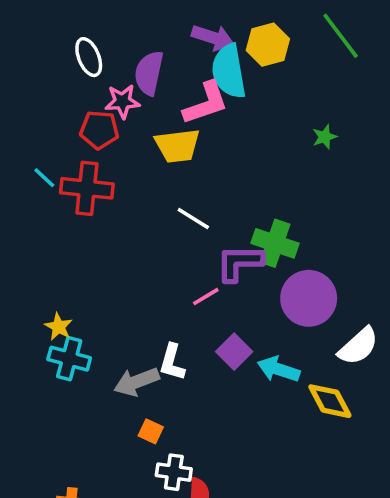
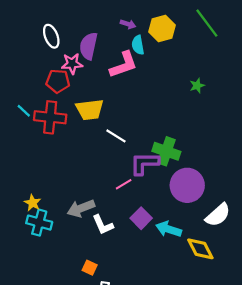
purple arrow: (213, 38) -> (128, 24), size x0.6
cyan semicircle: (229, 71) -> (138, 45), size x0.6
yellow trapezoid: (177, 146) -> (90, 110), moved
white L-shape: (172, 362) -> (103, 225), turned -40
gray arrow: (137, 382) -> (81, 208), moved

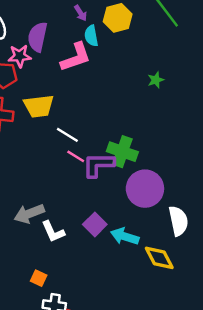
purple arrow: (128, 24) -> (81, 13), turned 40
pink line: (124, 184) -> (76, 156), moved, turned 63
white semicircle: (218, 215) -> (178, 221), turned -60

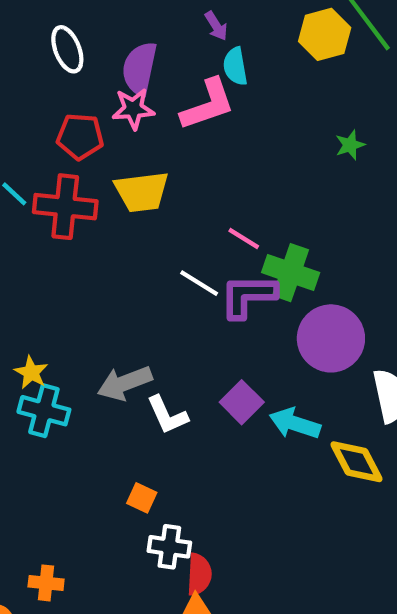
yellow hexagon: (118, 18) -> (325, 34), moved
pink star: (20, 56) -> (133, 109), moved
white line: (67, 135) -> (199, 283), moved
pink line: (76, 156) -> (244, 239), moved

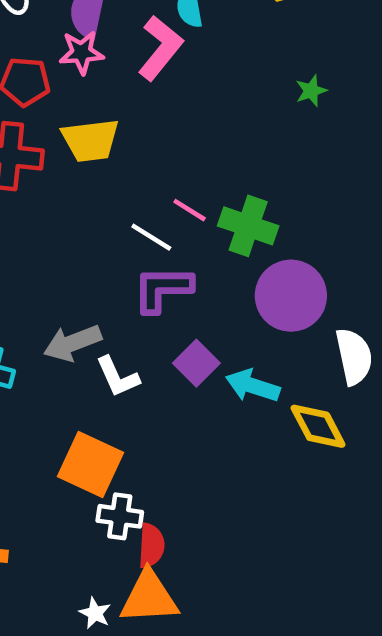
pink L-shape: (208, 105) -> (160, 48), turned -32
pink line: (244, 239) -> (190, 210), moved
purple L-shape: (248, 296) -> (163, 289), moved
orange square: (142, 498) -> (91, 465), size x2.0

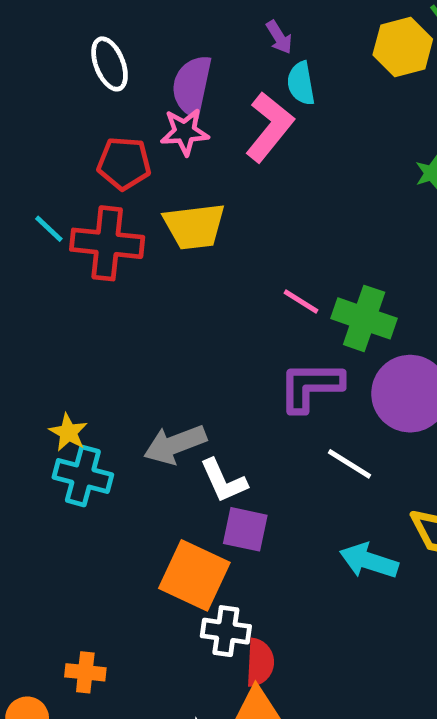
white line: (151, 237) -> (349, 464), moved
purple L-shape: (163, 289) -> (311, 386), moved
purple square: (196, 363) -> (245, 529), moved, turned -33
cyan arrow: (253, 386) -> (369, 561), moved

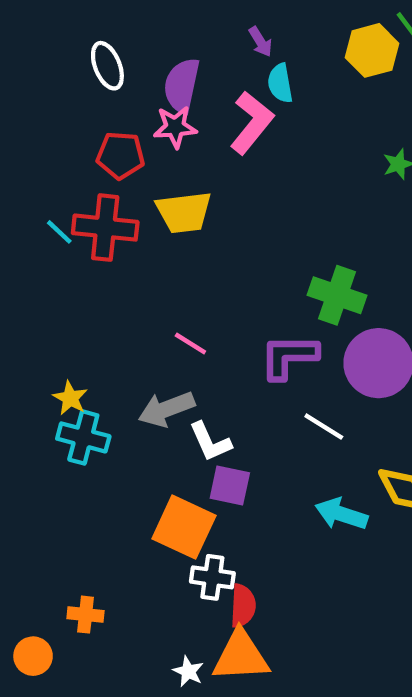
cyan line: (49, 229) -> (59, 232), moved
pink line: (301, 301) -> (190, 343), moved

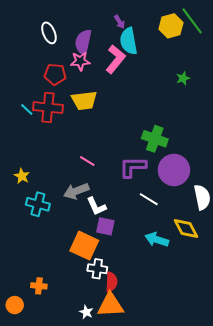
cyan semicircle: (280, 83) -> (129, 41), size x1.5
yellow star: (70, 398) -> (22, 176), moved

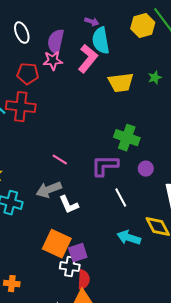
purple arrow: (120, 22) -> (92, 22), turned -40
yellow trapezoid: (84, 100) -> (121, 83), moved
purple circle: (174, 170) -> (146, 169), size x0.5
white line: (149, 199) -> (121, 198), turned 30
purple square: (105, 226) -> (78, 253), moved, turned -30

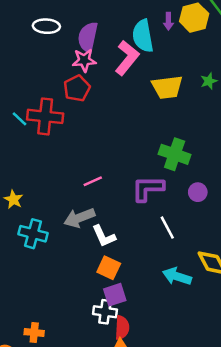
purple arrow: (92, 22) -> (168, 21), moved, turned 72
white ellipse: (22, 33) -> (46, 26), turned -65
red pentagon: (28, 74) -> (77, 88), moved, turned -30
pink line: (60, 160) -> (93, 181), turned -56
orange square: (57, 244) -> (109, 268), moved, size x0.7

